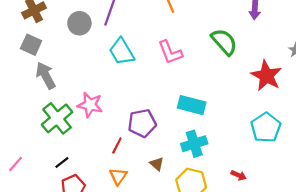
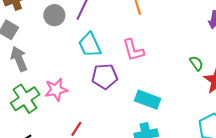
green semicircle: (224, 42) -> (196, 63), moved, size x0.6
pink star: (90, 105) -> (56, 90), turned -30
purple pentagon: (142, 123) -> (105, 76), moved

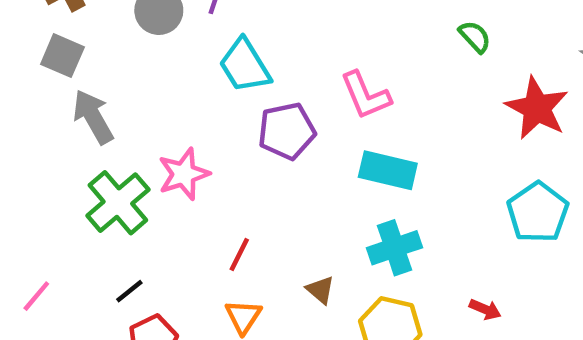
pink L-shape: (133, 50) -> (366, 95), moved
green semicircle: (196, 63) -> (475, 37), moved

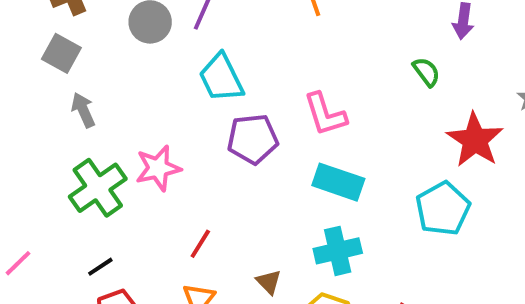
gray arrow: (93, 117) -> (83, 110), size x0.7
cyan pentagon: (538, 212) -> (443, 209), moved

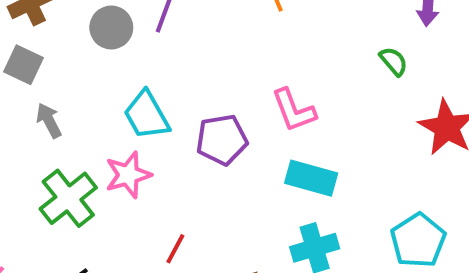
cyan trapezoid: (221, 78) -> (146, 115), moved
cyan pentagon: (443, 209) -> (418, 241), moved

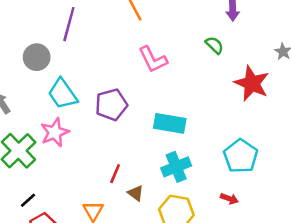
gray circle: (111, 27) -> (37, 57), moved
pink L-shape: (294, 110) -> (153, 59), moved
red line: (175, 249) -> (115, 174), moved

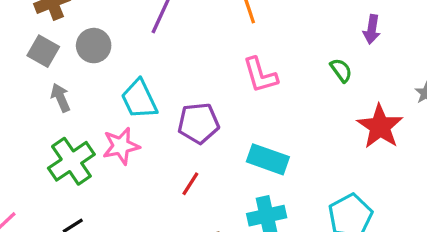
gray circle: (37, 57) -> (94, 46), moved
red line: (115, 174) -> (190, 184), moved

